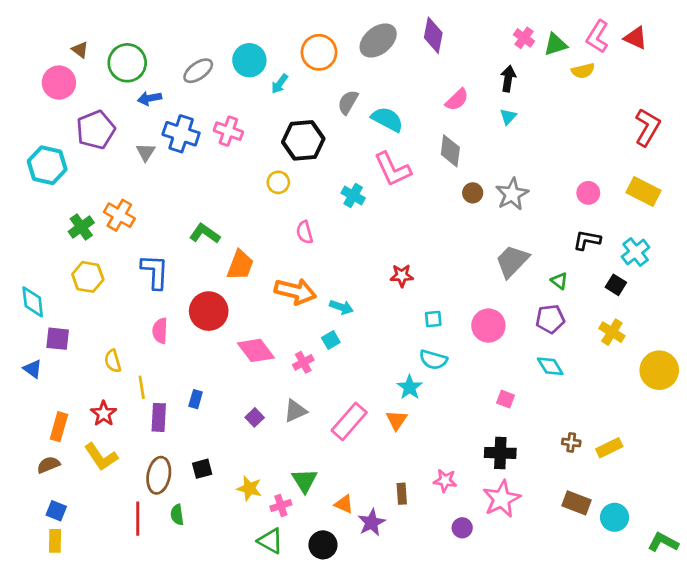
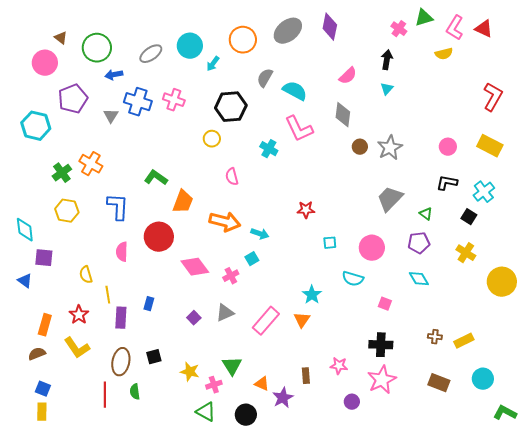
green triangle: (555, 44) -> (424, 18), moved
cyan semicircle: (433, 360) -> (353, 279), moved
cyan circle: (615, 517) -> (483, 379), moved

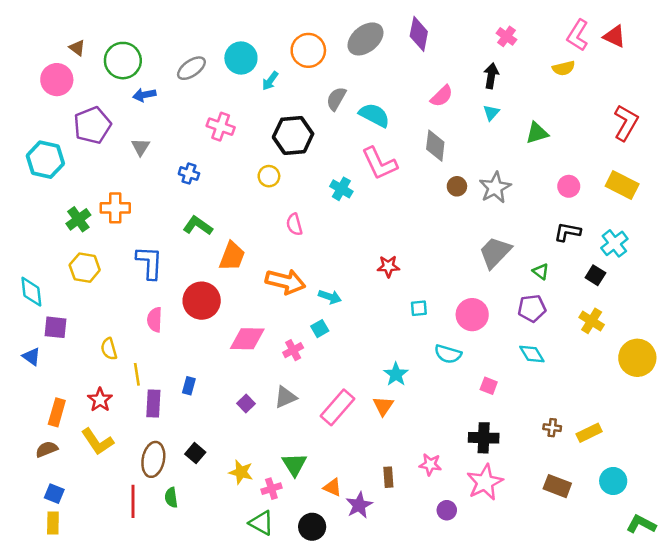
green triangle: (424, 18) -> (537, 133), moved
blue cross: (138, 102) -> (189, 174), moved, size x0.6
orange cross: (91, 164) -> (115, 208), turned -30
pink diamond: (195, 267) -> (247, 339), turned -52
black square: (154, 357) -> (195, 453), turned -35

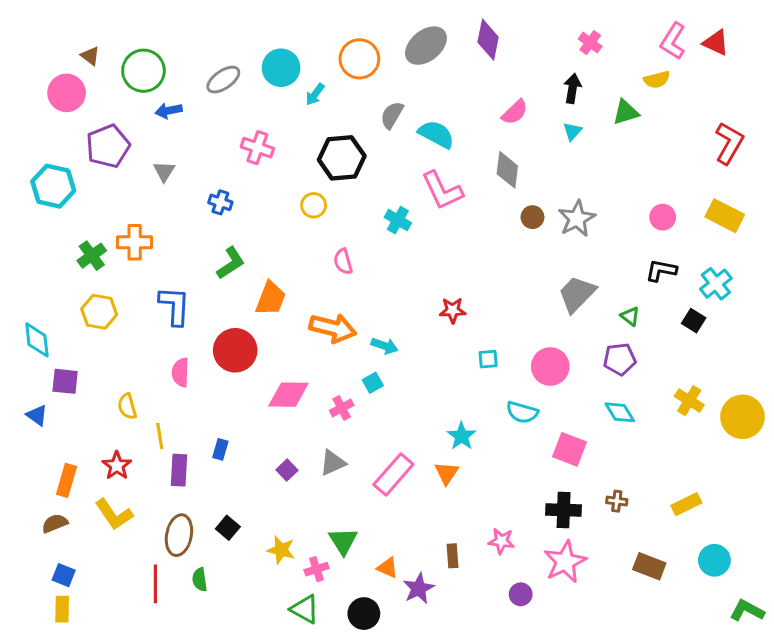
green triangle: (537, 133) -> (626, 112), moved
green L-shape: (198, 226) -> (231, 263), turned 112
yellow cross: (592, 321) -> (689, 401), moved
pink square: (489, 386) -> (569, 449), size x1.6
brown cross: (552, 428) -> (617, 501), moved

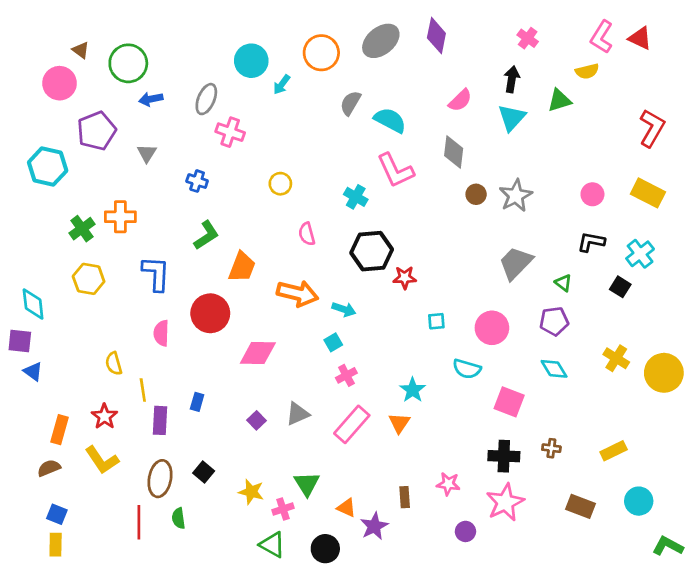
gray ellipse: (223, 80) -> (206, 99), moved, turned -32
cyan triangle: (572, 131) -> (512, 118), size x1.6
black hexagon: (342, 158) -> (372, 251), moved
purple square: (65, 381) -> (20, 341), moved
pink cross: (342, 408) -> (346, 375), moved

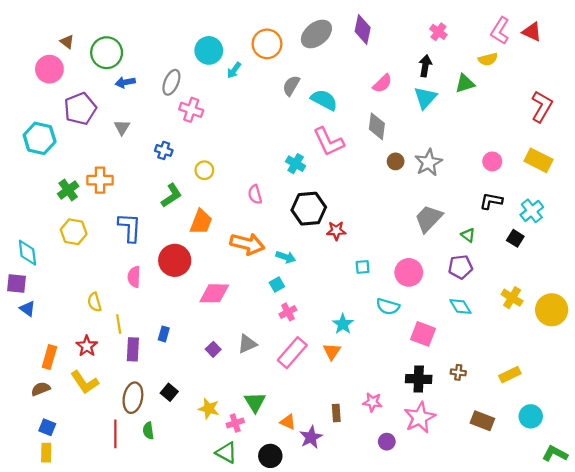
yellow circle: (280, 184) -> (204, 170), moved

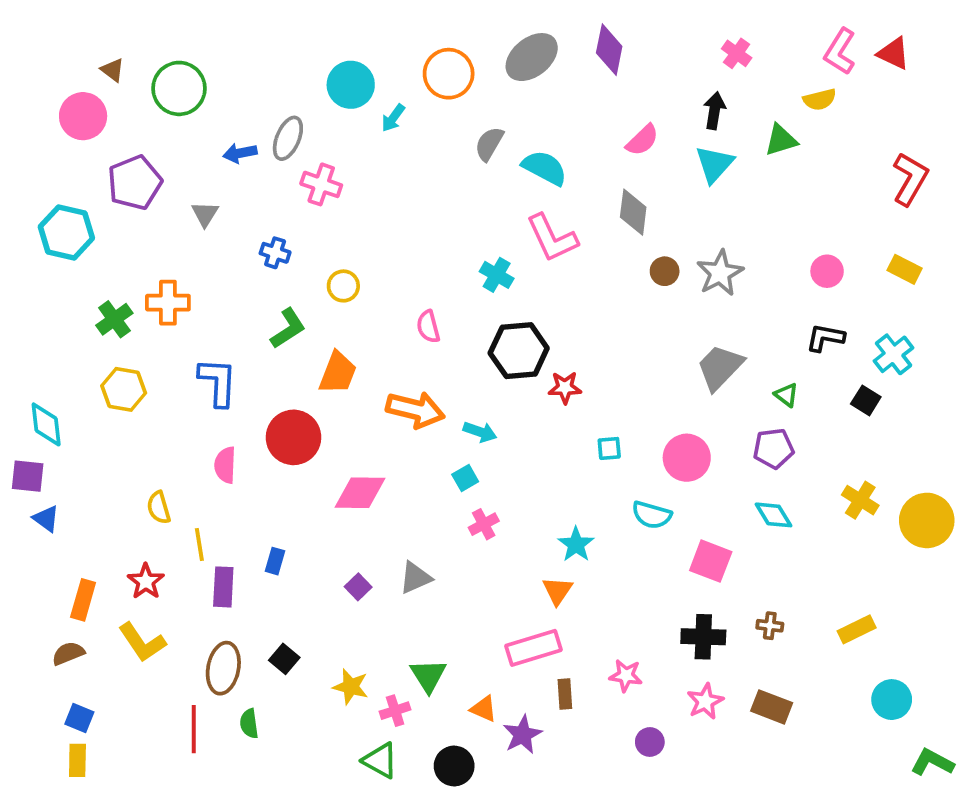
blue arrow: (125, 82) -> (240, 153), moved
yellow rectangle: (538, 160) -> (905, 269), size x0.7
pink rectangle: (292, 353) -> (533, 648), moved, turned 32
pink star: (420, 417) -> (705, 701), size x0.7
brown rectangle: (482, 421) -> (772, 707), moved

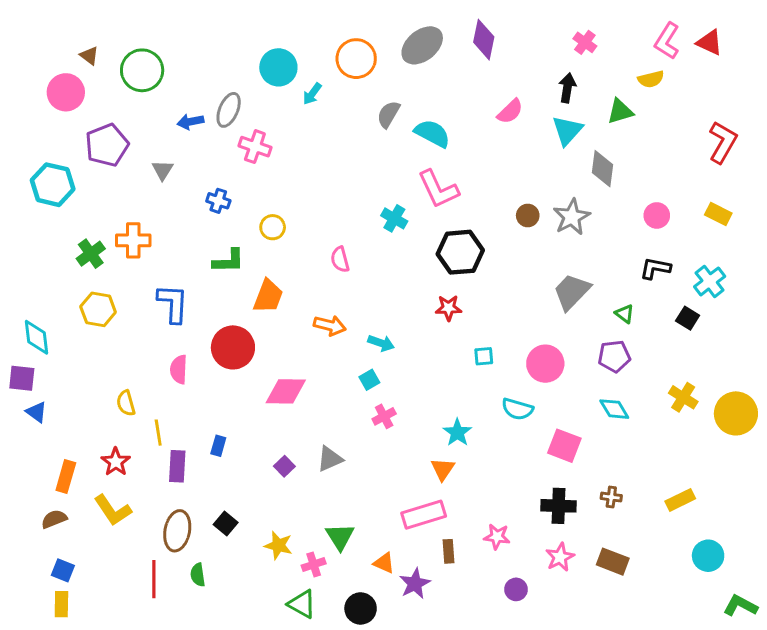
gray diamond: (633, 212) -> (603, 169), moved
green L-shape: (288, 328) -> (229, 261), turned 32
black hexagon: (519, 351) -> (460, 252), moved
orange arrow: (415, 410) -> (330, 325), size x0.7

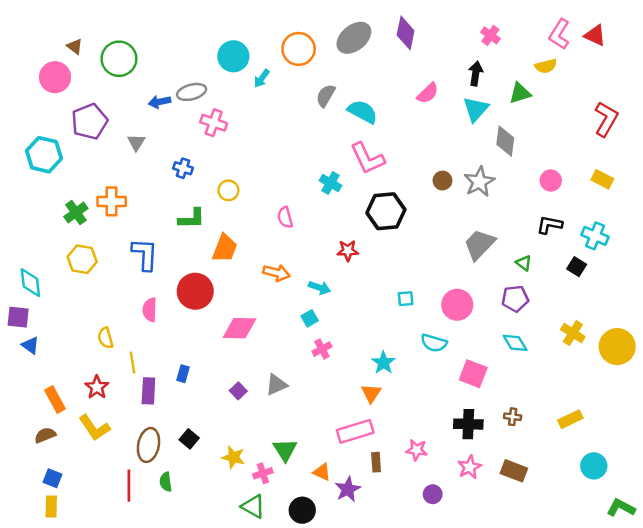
gray ellipse: (229, 110) -> (192, 92), turned 52
cyan cross: (710, 281) -> (595, 236), turned -30
red star: (449, 308) -> (348, 251), moved
orange rectangle: (66, 477) -> (55, 399), turned -45

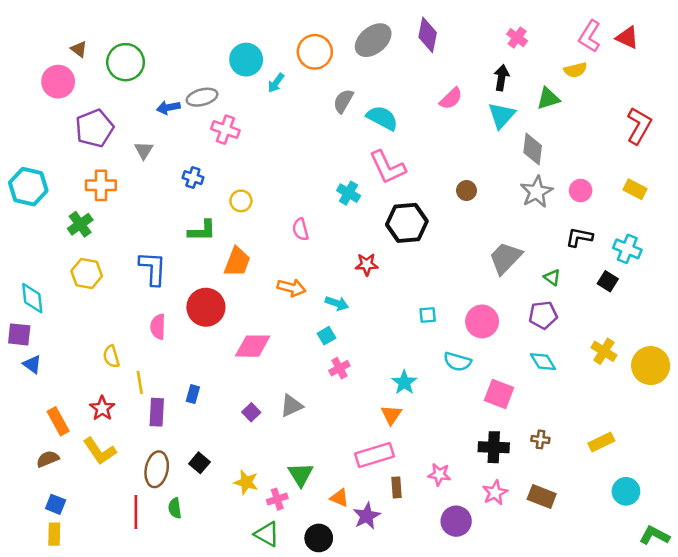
cyan hexagon: (44, 155) -> (28, 187), moved
gray star: (479, 182) -> (537, 192), moved
orange cross: (112, 201) -> (101, 185), moved
purple circle: (433, 494) -> (456, 521), size x1.5

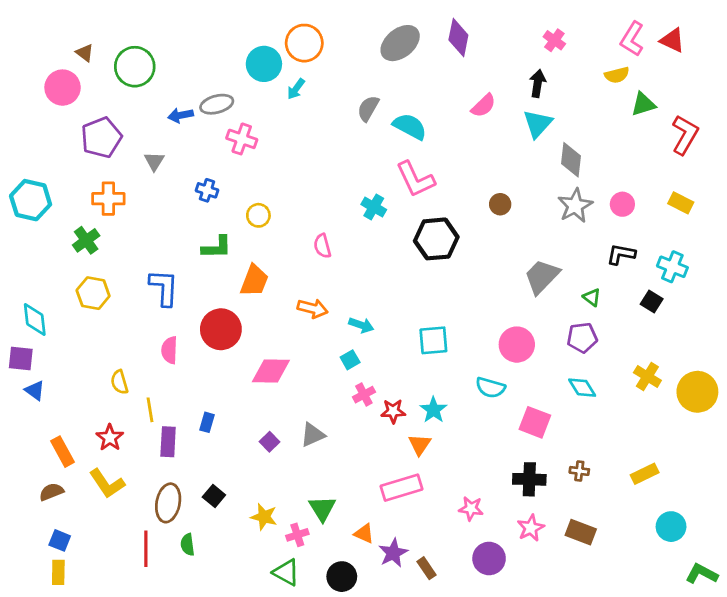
orange circle: (315, 52) -> (304, 43), moved
green triangle: (548, 98) -> (643, 104), moved
red star: (367, 264) -> (393, 411), moved
cyan square: (428, 315) -> (433, 340), moved, size x1.6
brown rectangle: (396, 487) -> (427, 568), moved, turned -30

